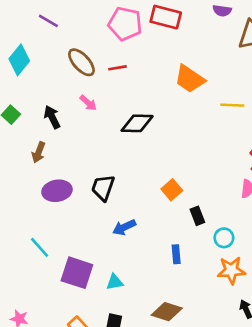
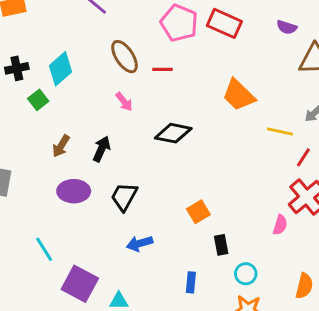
cyan diamond: (19, 60) -> (61, 69), moved
black arrow: (52, 117) -> (102, 149), moved, turned 40

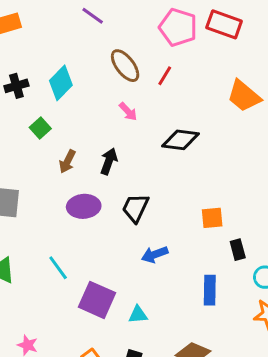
red line: (163, 69) -> (165, 76), turned -54
green square: (38, 100) -> (40, 128), moved
orange square: (198, 212) -> (212, 218), turned 30
blue rectangle: (191, 282) -> (210, 290), size x1.4

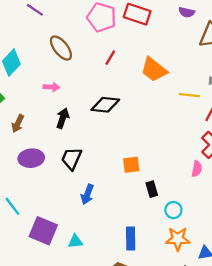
red line: (165, 76) -> (110, 58), moved
pink arrow: (128, 112) -> (51, 87), moved, turned -42
black arrow: (109, 161) -> (63, 118), moved
blue arrow: (155, 254) -> (87, 194), turned -48
blue rectangle: (210, 290) -> (131, 238), moved

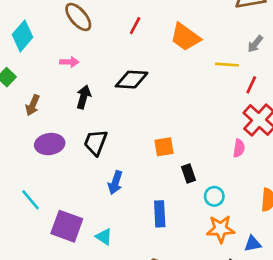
blue rectangle: (131, 238) -> (160, 214), moved
cyan triangle: (75, 241) -> (104, 237), turned 42

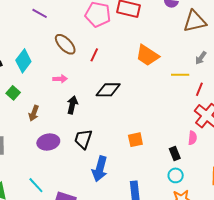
red line: (135, 26) -> (94, 55), moved
black rectangle: (189, 174) -> (175, 153), moved
blue arrow: (115, 183) -> (100, 169), size x1.4

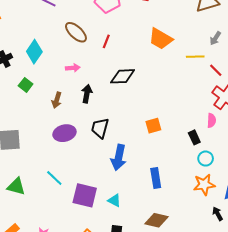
red line: (199, 89) -> (216, 70), turned -64
brown arrow: (34, 113) -> (57, 100), moved
cyan circle: (176, 175) -> (206, 159), moved

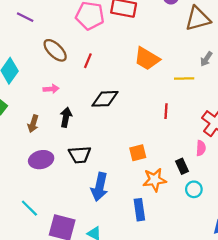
red line: (216, 70) -> (166, 111), moved, turned 48
black trapezoid: (100, 128) -> (80, 155), turned -110
orange star: (204, 185) -> (155, 180), moved

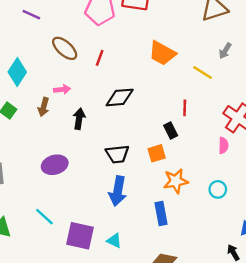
yellow line: (184, 79) -> (203, 73), turned 36
brown arrow: (33, 124) -> (44, 107), moved
black trapezoid: (80, 155) -> (117, 154), moved
black rectangle: (182, 166) -> (171, 131), moved

